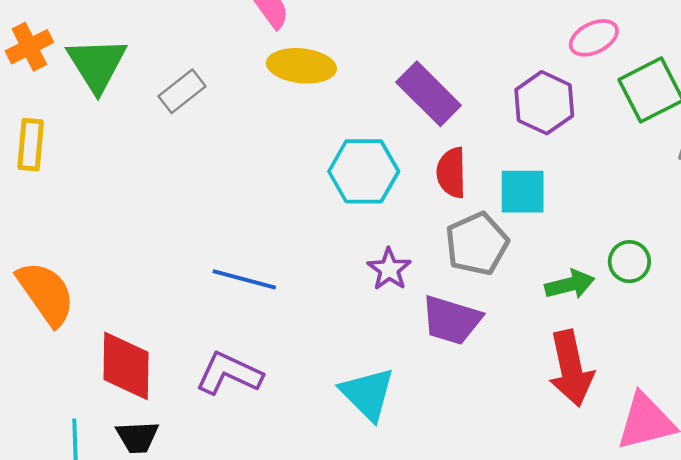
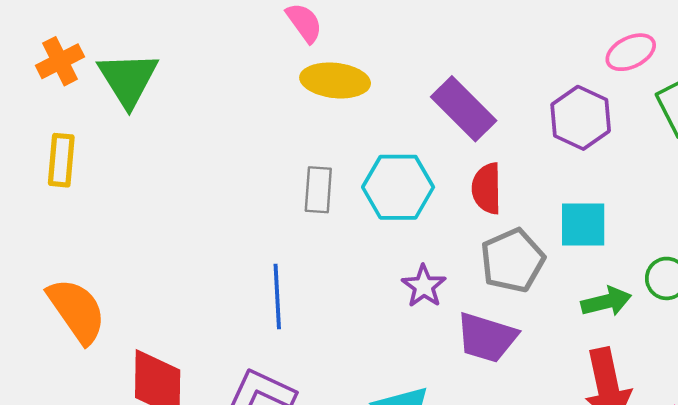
gray rectangle: (182, 91) -> (318, 190), moved, turned -48
cyan square: (523, 192) -> (583, 224), moved
blue line: (244, 279) -> (277, 296), turned 72

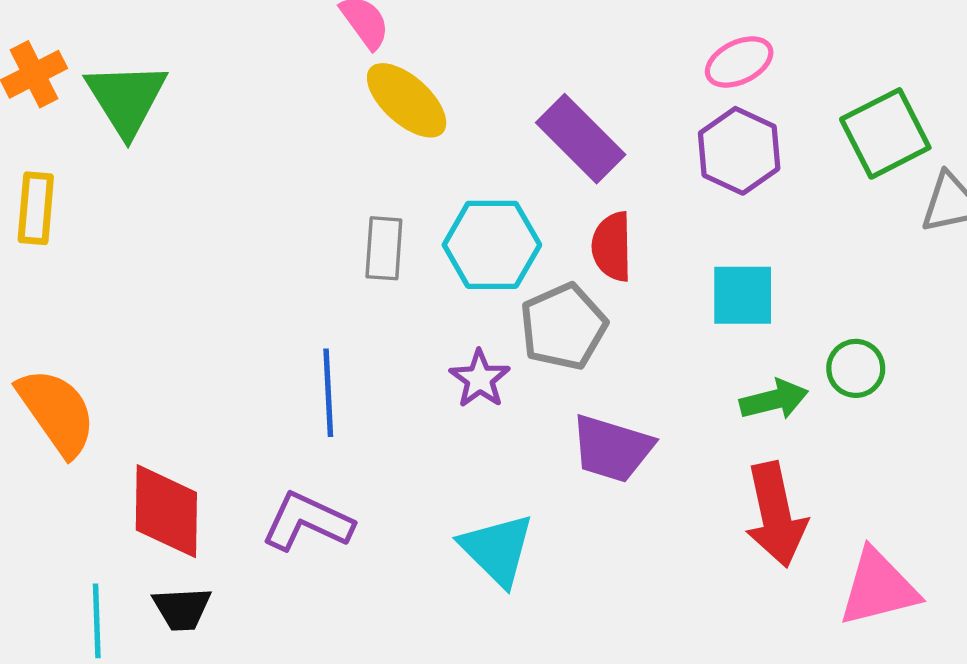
pink ellipse: (631, 52) -> (739, 62), moved
yellow ellipse: (335, 80) -> (407, 100), turned 36
gray pentagon: (512, 260) -> (563, 327), moved
purple star: (424, 286) -> (480, 379), moved

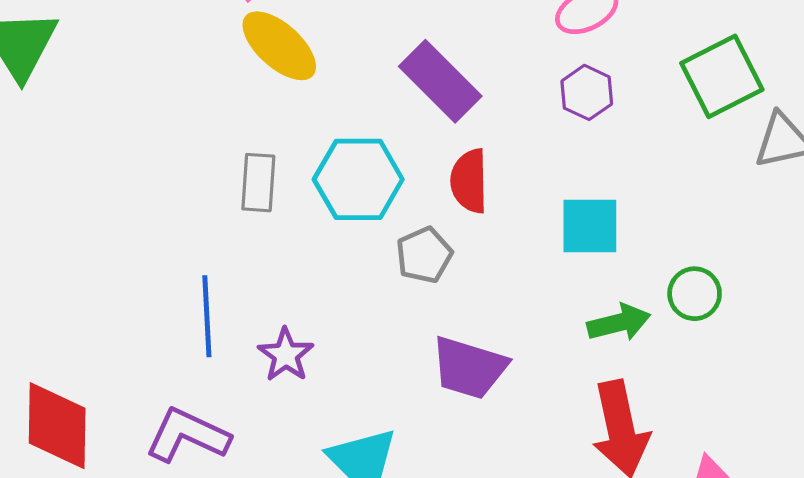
purple hexagon: (739, 151) -> (587, 92), size x0.7
gray pentagon: (563, 327) -> (424, 255), size x0.7
purple star: (480, 379) -> (286, 355), moved

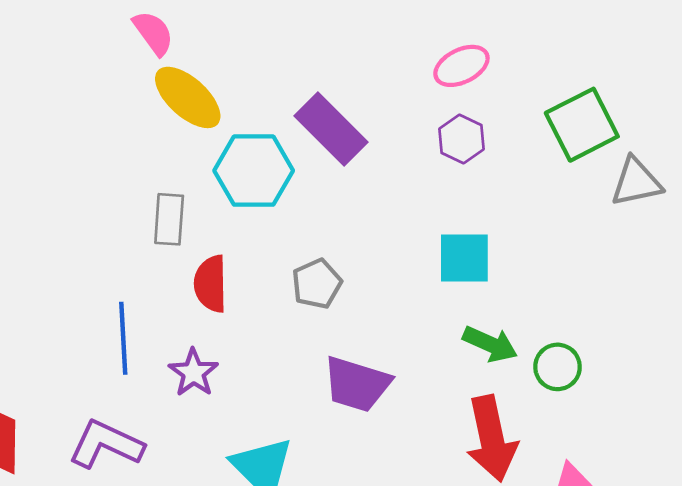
cyan hexagon: (358, 179) -> (254, 171), moved
red semicircle: (469, 181) -> (211, 284), moved
green circle: (695, 294) -> (557, 367), moved
green arrow: (619, 323) -> (490, 344), turned 38

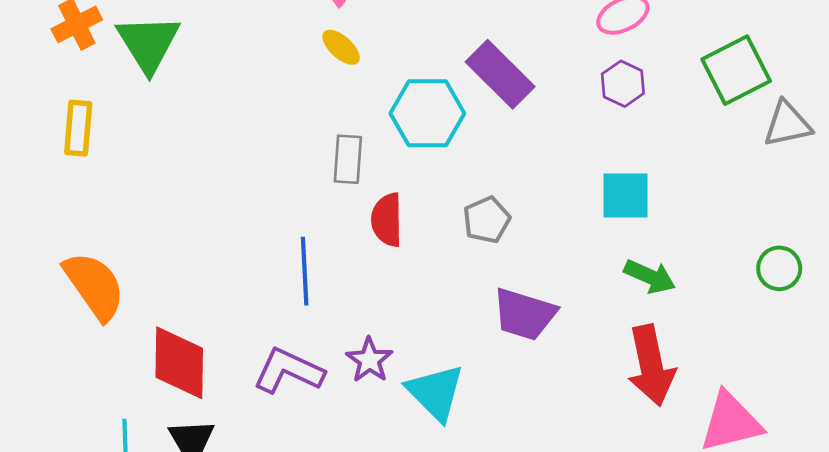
yellow ellipse: (188, 97) -> (341, 47), moved, size x0.6
green circle: (557, 367) -> (779, 268), moved
purple star: (193, 373) -> (369, 360), moved

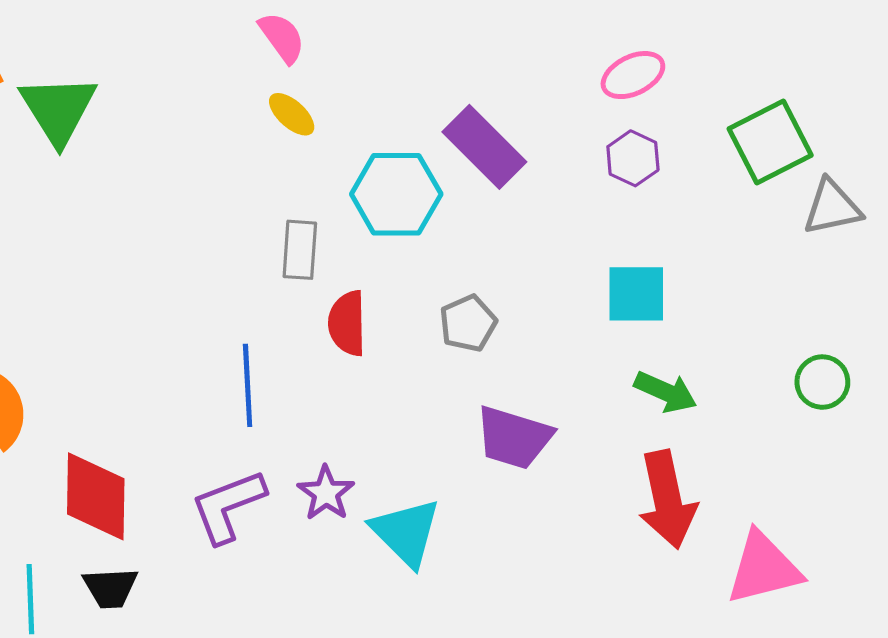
purple L-shape: (288, 371) -> (228, 506), turned -46

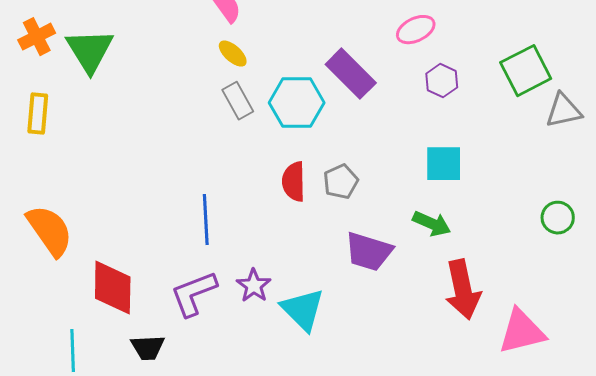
pink ellipse: (633, 75) -> (416, 30), moved
gray rectangle: (300, 250) -> (238, 101), moved, turned -33
red semicircle: (347, 323) -> (294, 182), moved
green arrow: (666, 392) -> (432, 224), moved
black trapezoid: (110, 588) -> (148, 348), moved

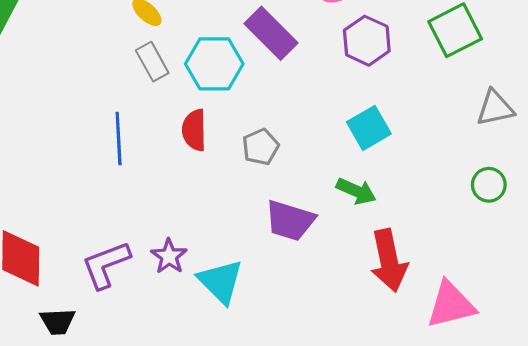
purple hexagon: (442, 81) -> (367, 41), size x1.4
gray triangle: (564, 111) -> (495, 108), moved
cyan square: (444, 164) -> (369, 128), turned -30
red semicircle: (294, 182) -> (194, 130), moved
blue line: (206, 220) -> (119, 138), moved

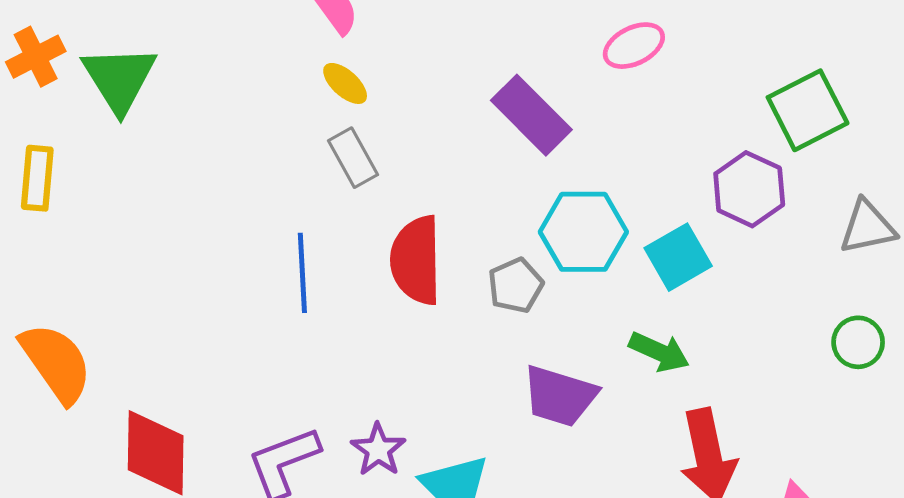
purple hexagon: (367, 41) -> (749, 189), moved
cyan hexagon: (214, 64) -> (583, 232), moved
red semicircle: (194, 130) -> (416, 260), size x1.4

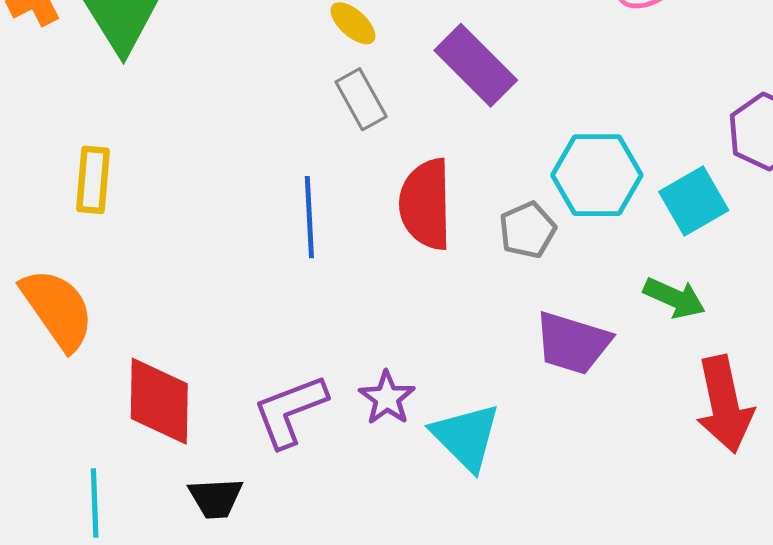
purple rectangle: (531, 115) -> (476, 65), moved
yellow rectangle: (37, 178) -> (93, 180), moved

